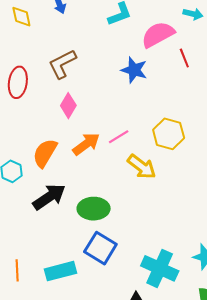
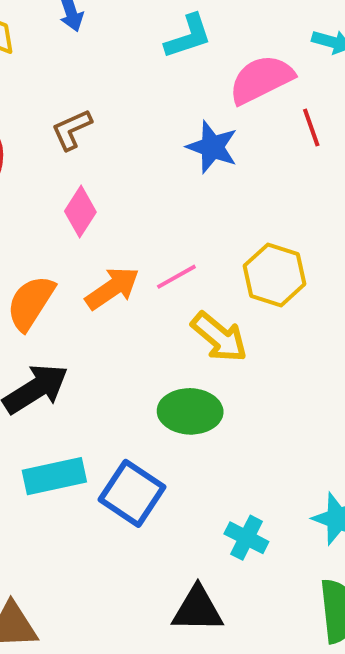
brown L-shape: (62, 64) -> (72, 130), size x0.7
green ellipse: (94, 209) -> (190, 411), moved
cyan cross: (160, 268) -> (246, 538), size x0.6
cyan rectangle: (60, 271) -> (54, 476), moved

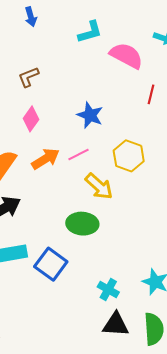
pink semicircle: (261, 79) -> (126, 56), turned 52
red line: (311, 128) -> (151, 94), moved, turned 30
blue star: (212, 147) -> (90, 115), moved
black triangle: (198, 609) -> (116, 324), moved

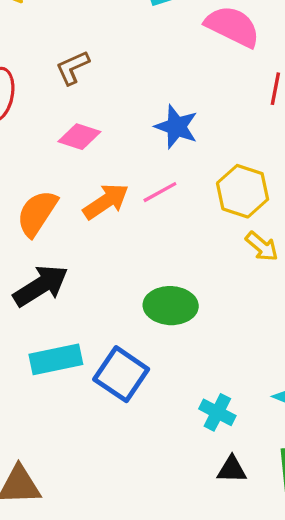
pink diamond: (31, 119) -> (79, 137), turned 75
yellow arrow: (99, 186) -> (262, 246), moved, size x0.7
black triangle: (116, 324) -> (232, 469), size x0.7

